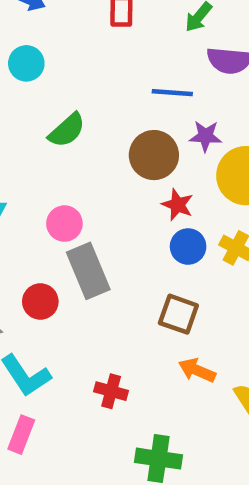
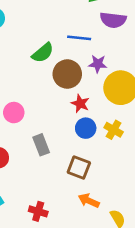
green semicircle: (67, 130) -> (43, 53), moved
gray rectangle: (88, 271) -> (41, 145), moved, size x0.7

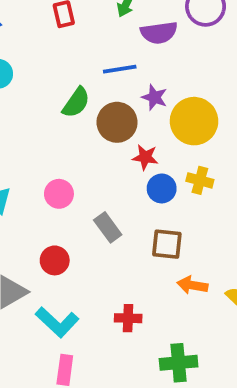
purple star: (98, 64) -> (154, 97), turned 30

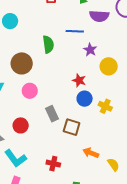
green semicircle: (76, 103) -> (48, 44), turned -54
yellow circle: (194, 121) -> (109, 66), size x0.7
brown circle: (117, 122) -> (22, 63), moved
yellow cross: (200, 180) -> (105, 106), moved
brown square: (167, 244) -> (72, 127), moved

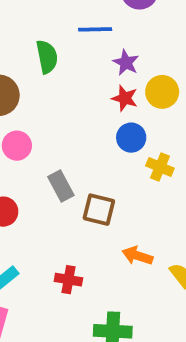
red star: (79, 80) -> (125, 98), moved
blue circle: (85, 99) -> (131, 138), moved

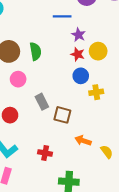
green semicircle: (47, 57) -> (35, 51), moved
yellow cross: (160, 167) -> (96, 92), turned -32

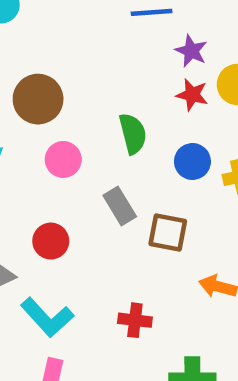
green semicircle: (35, 51) -> (133, 134), moved
blue circle: (81, 76) -> (192, 162), moved

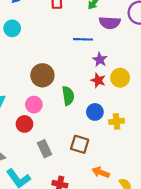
brown circle: (38, 99) -> (42, 75), moved
gray rectangle: (120, 206) -> (45, 149), moved
red circle: (51, 241) -> (24, 124), moved

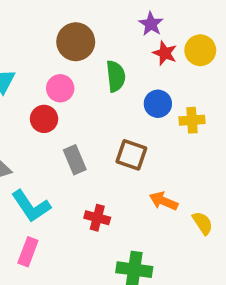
purple star: (100, 60) -> (151, 24), moved

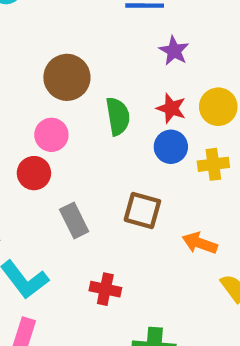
purple star: (151, 24) -> (174, 51), moved
yellow circle: (200, 50) -> (218, 107), moved
red star: (165, 53) -> (171, 108), moved
orange arrow: (164, 201) -> (200, 243), moved

